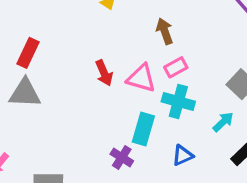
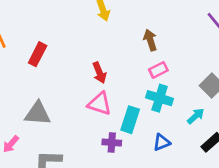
pink triangle: (141, 78) -> (100, 104), moved
gray triangle: (25, 93) -> (38, 113), moved
purple cross: (122, 157) -> (112, 142), turned -30

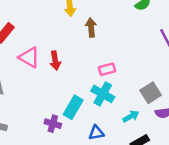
brown arrow: (150, 40) -> (91, 27), moved
pink triangle: (100, 104) -> (29, 57), moved

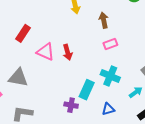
brown arrow: (91, 27) -> (104, 20), moved
pink rectangle: (107, 69) -> (110, 44), moved

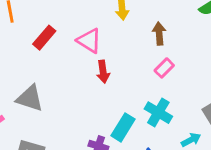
pink rectangle: (110, 44) -> (164, 68), turned -32
pink triangle: (46, 52) -> (89, 41), moved

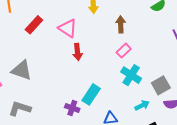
cyan cross: (158, 113) -> (131, 75), moved

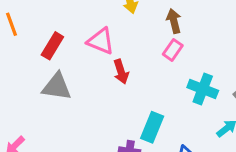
pink rectangle: (124, 51) -> (173, 50), moved
gray triangle: (22, 70) -> (57, 87), moved

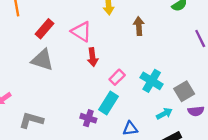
pink rectangle: (173, 50) -> (117, 77), moved

